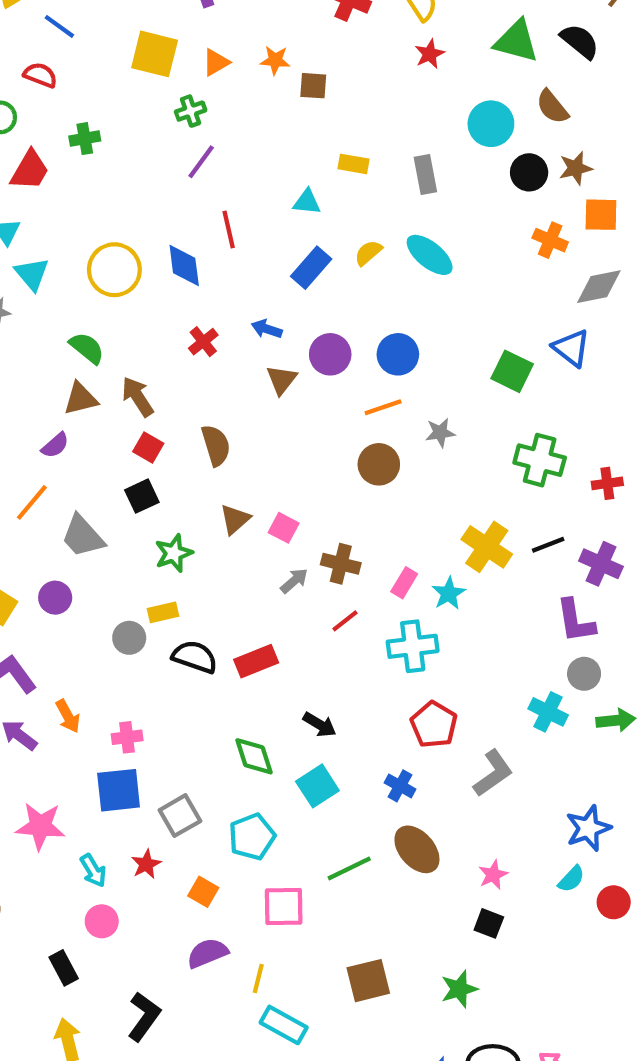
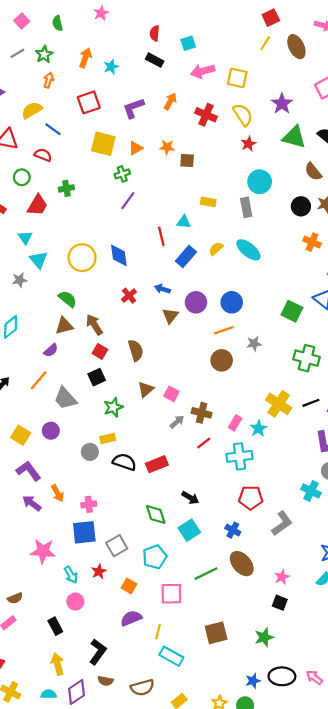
cyan circle: (491, 124) -> (260, 182), moved
red line: (229, 230) -> (161, 236), moved
red pentagon: (434, 725) -> (251, 498), turned -30

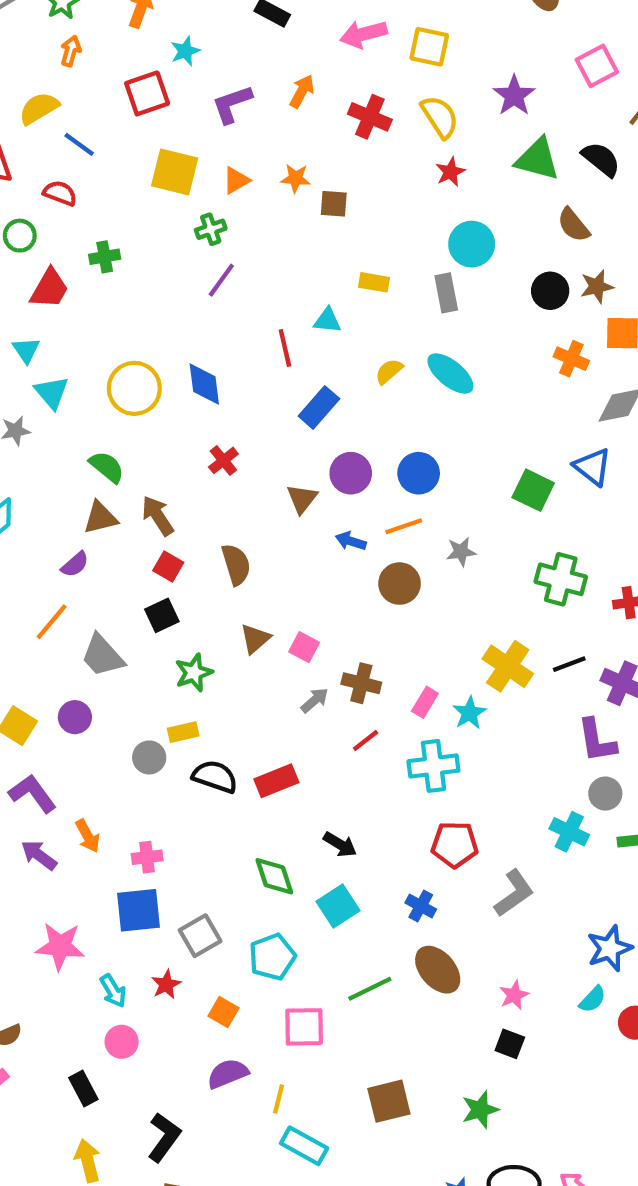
cyan star: (111, 67) -> (185, 51), moved
blue rectangle: (186, 257) -> (319, 407), moved
blue arrow: (162, 289) -> (351, 541), moved

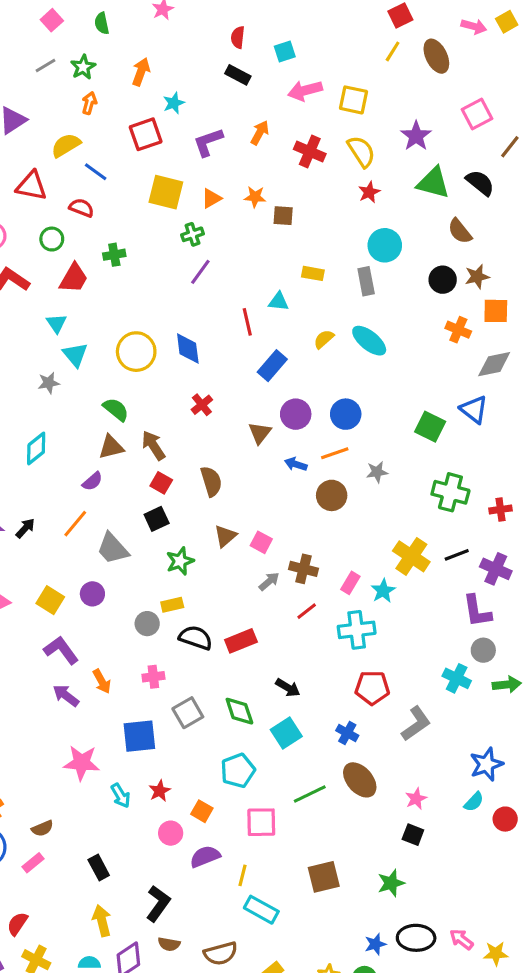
pink cross: (147, 857) -> (153, 677), moved
gray square: (200, 936) -> (188, 713), moved
pink circle: (122, 1042) -> (171, 833), moved

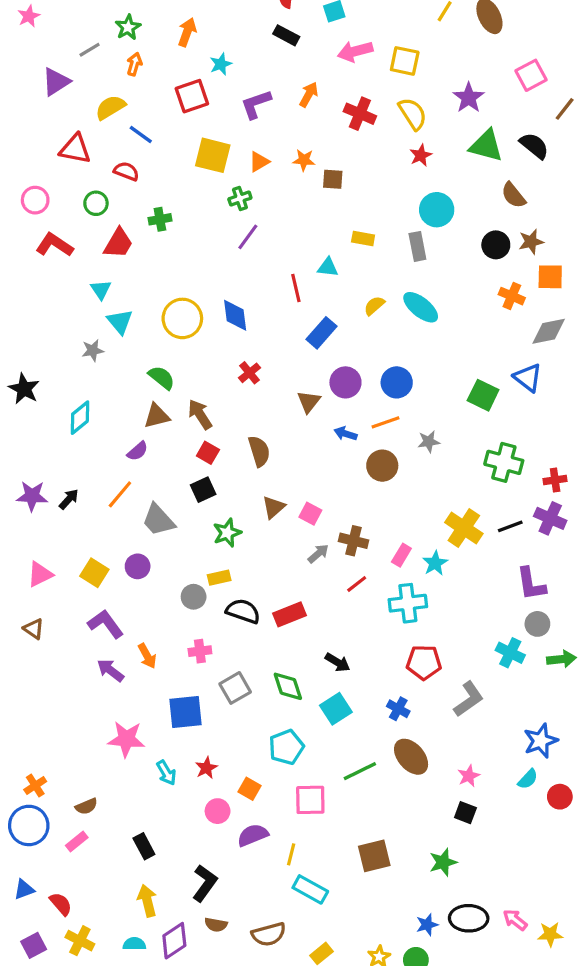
gray line: (46, 66) -> (90, 50), moved
purple cross: (496, 569) -> (550, 518), moved
red semicircle: (17, 924) -> (61, 904), turned 105

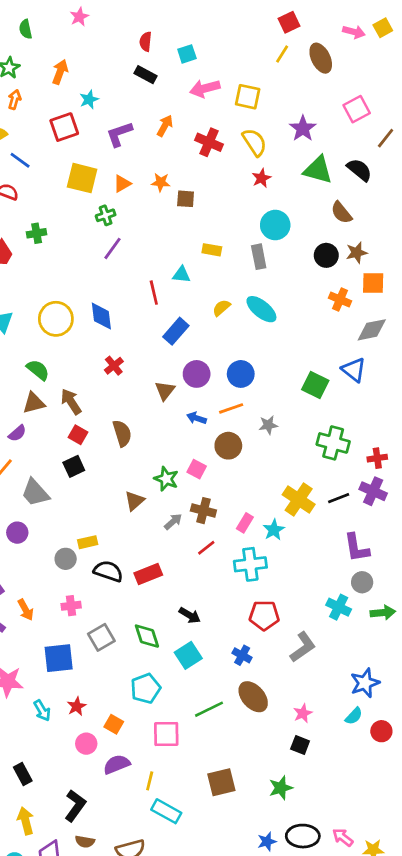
brown triangle: (274, 507) -> (135, 501), moved
pink square: (310, 514) -> (197, 469), moved
green star: (227, 533) -> (166, 479), moved, turned -30

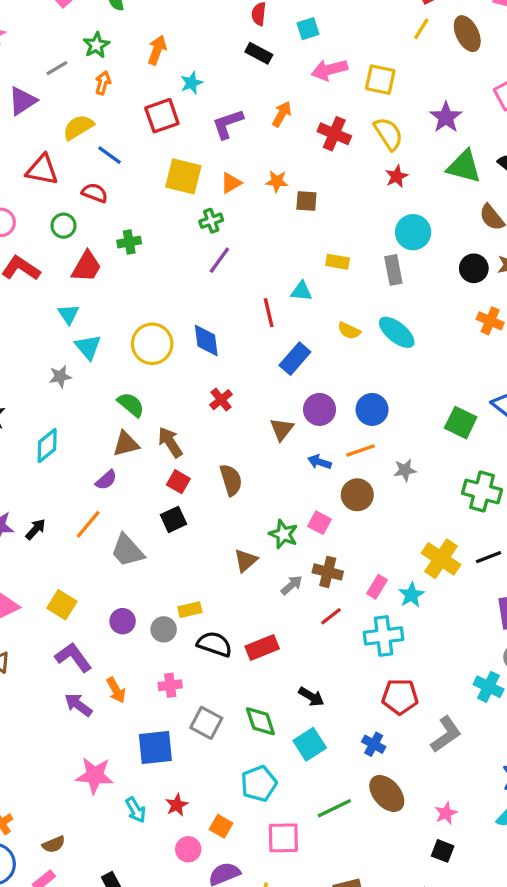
yellow semicircle: (221, 308) -> (349, 331), turned -114
purple circle: (17, 533) -> (123, 621), moved
gray square: (101, 637) -> (206, 723), turned -32

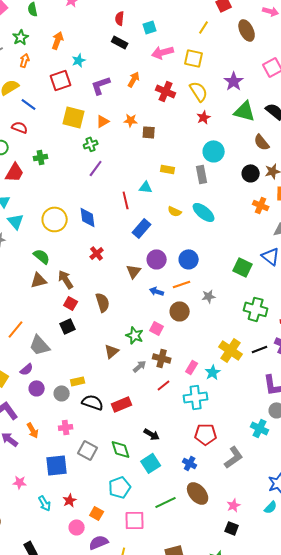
yellow line: (421, 29) -> (204, 27), moved
purple semicircle: (106, 480) -> (27, 369), moved
pink star: (95, 775) -> (20, 482), size x0.6

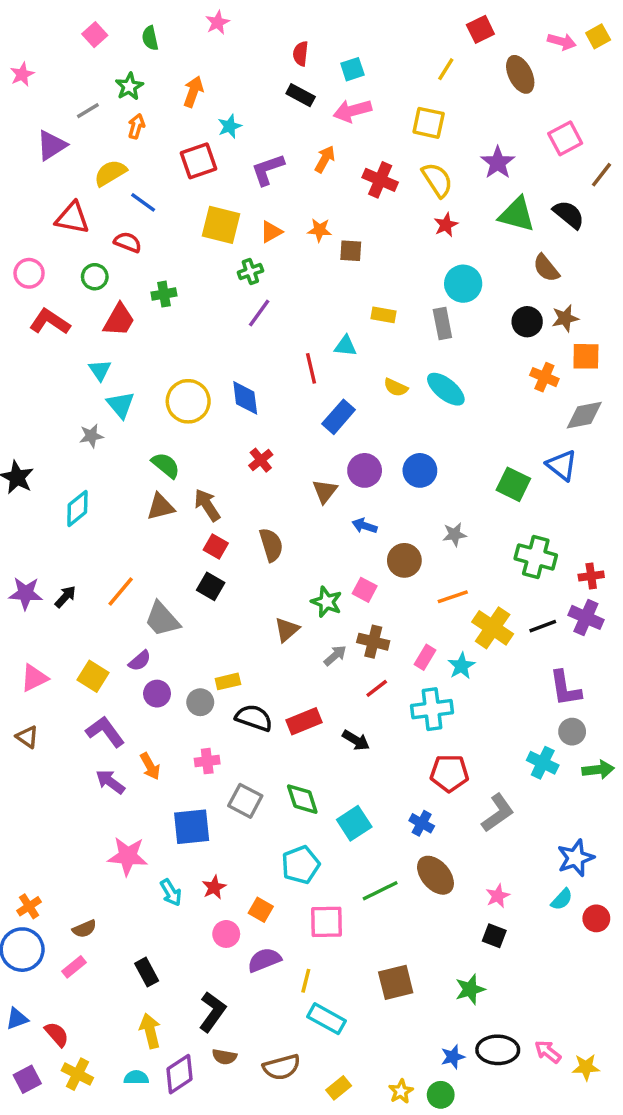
pink arrow: (163, 52) -> (352, 111), moved
orange line: (182, 284) -> (453, 597), moved
black square: (68, 326) -> (211, 586), turned -35
black arrow: (152, 434) -> (356, 740), moved
pink star: (20, 482) -> (128, 856), size x1.6

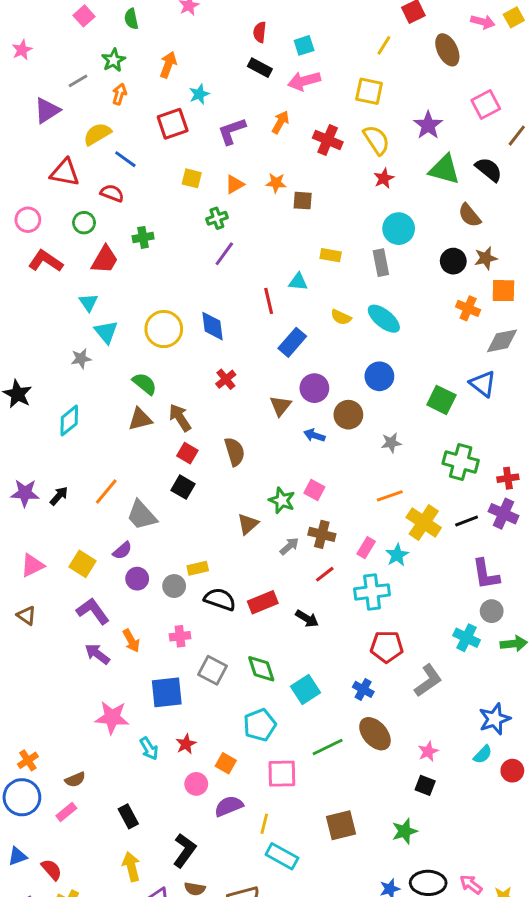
yellow square: (221, 225) -> (192, 178), size x0.6
blue circle: (420, 470) -> (379, 376), moved
brown circle: (404, 560) -> (348, 415), moved

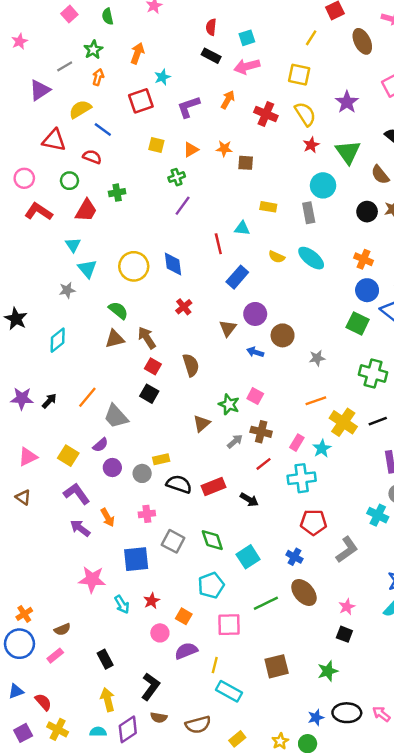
green triangle: (444, 170) -> (348, 152), moved, turned 40
orange cross: (468, 308) -> (363, 259), moved
blue circle: (379, 376) -> (367, 290), moved

